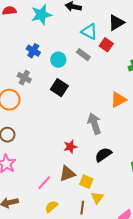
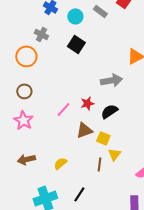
gray arrow: (94, 124) -> (111, 80), turned 100
black semicircle: (103, 155) -> (109, 111), moved
pink line: (44, 183) -> (63, 109), moved
yellow semicircle: (51, 207) -> (60, 163), moved

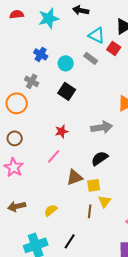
red star: (87, 103) -> (62, 131), moved
yellow square: (103, 138) -> (94, 185), turned -32

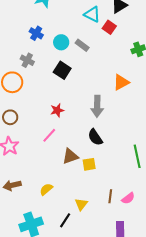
gray rectangle: (91, 58) -> (82, 45), moved
gray arrow: (102, 127) -> (97, 106), turned 100
black semicircle: (100, 158) -> (95, 137), turned -90
yellow triangle: (105, 201) -> (81, 204), moved
brown line: (90, 211) -> (110, 196), moved

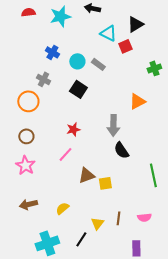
red square: (109, 27) -> (125, 46), turned 32
black semicircle: (95, 137) -> (121, 150), moved
brown line: (110, 196) -> (118, 218), moved
pink semicircle: (128, 198) -> (144, 217), turned 32

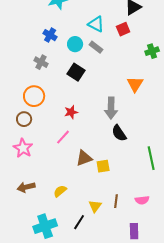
cyan triangle: (108, 33) -> (96, 24), moved
orange circle: (28, 101) -> (34, 96), moved
orange triangle: (137, 101) -> (135, 84), turned -30

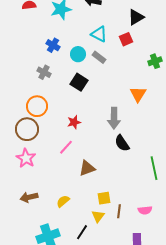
brown circle: (24, 119) -> (27, 129), size x1.5
yellow square: (103, 166) -> (104, 198), moved

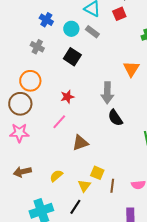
pink star: (26, 158) -> (19, 133), turned -30
yellow square: (104, 198) -> (97, 173), turned 32
yellow triangle: (98, 216) -> (84, 186), moved

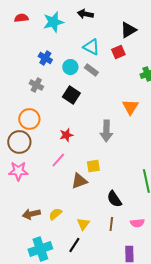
black semicircle: (115, 118) -> (114, 199), moved
brown arrow: (22, 172) -> (31, 214), moved
yellow square: (97, 173) -> (93, 166), moved, turned -32

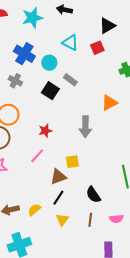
blue cross: (45, 58) -> (24, 54), size x1.5
gray rectangle: (91, 70) -> (70, 80), moved
orange triangle: (130, 107) -> (109, 103), turned 30
black line: (74, 245) -> (58, 198), moved

